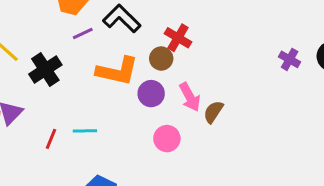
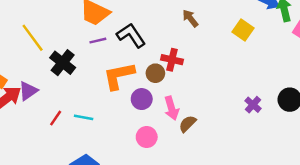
red cross: (178, 38) -> (172, 60), turned -30
purple cross: (290, 59) -> (253, 105), moved
black cross: (45, 70) -> (63, 63), turned -30
orange L-shape: (117, 71) -> (119, 76), turned 144

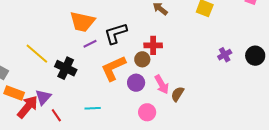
black L-shape: (131, 35) -> (116, 33), turned -60
purple cross: (253, 105) -> (225, 55), moved, turned 32
red line: (56, 118) -> (56, 115), moved, turned -56

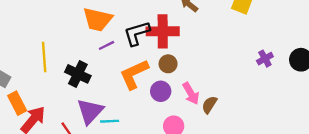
red cross: (153, 45) -> (163, 31), moved, size x1.5
yellow line: (37, 54) -> (44, 57), turned 45
orange rectangle: (14, 93) -> (17, 103), turned 42
purple triangle: (43, 97) -> (90, 111), moved, size x1.4

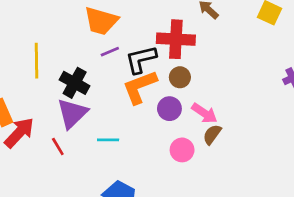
black L-shape: (137, 33) -> (141, 59), moved
pink arrow: (191, 93) -> (204, 113), turned -30
brown semicircle: (209, 105) -> (212, 134), moved
purple triangle: (90, 111) -> (72, 113), moved

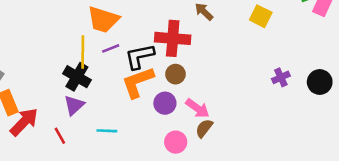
yellow line: (36, 61) -> (83, 52), moved
purple triangle: (72, 113) -> (74, 105), size x0.7

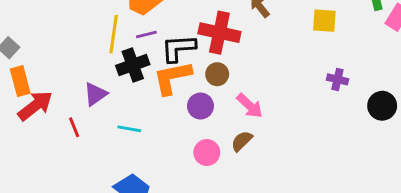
yellow square: (261, 16) -> (324, 21), turned -30
black cross: (77, 77) -> (133, 65), moved, turned 32
purple cross: (281, 77) -> (337, 79), moved, turned 30
pink arrow: (197, 108) -> (250, 106), moved

